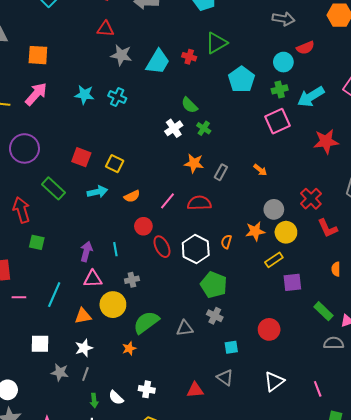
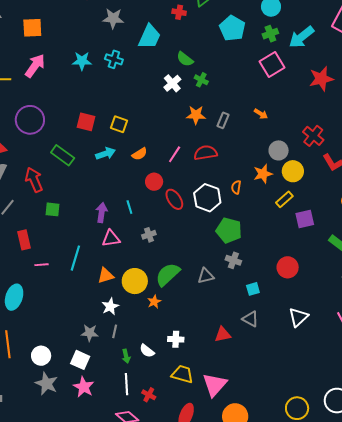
cyan trapezoid: (158, 62) -> (150, 37), moved
yellow circle: (113, 305) -> (135, 281), moved
white square: (40, 344) -> (80, 360), moved, turned 30

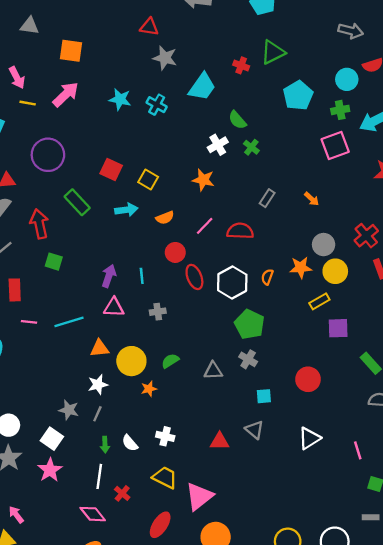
orange star: (196, 115) -> (203, 180), moved
cyan line: (75, 258) -> (69, 322), turned 45
green semicircle: (168, 274) -> (170, 361), size x0.6

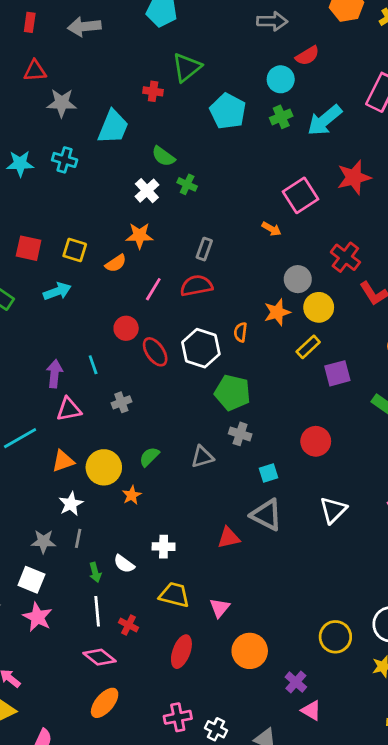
pink square: (335, 146) -> (300, 195), moved
gray rectangle: (267, 198) -> (204, 249), moved
orange semicircle: (165, 218) -> (116, 263), moved
gray triangle: (254, 430) -> (266, 515), size x1.4
pink triangle: (199, 496) -> (220, 608), size x0.6

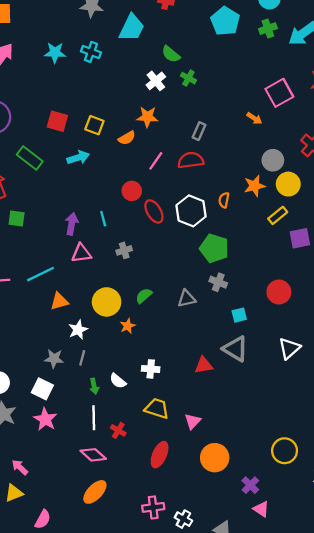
orange triangle: (63, 461) -> (59, 301), moved

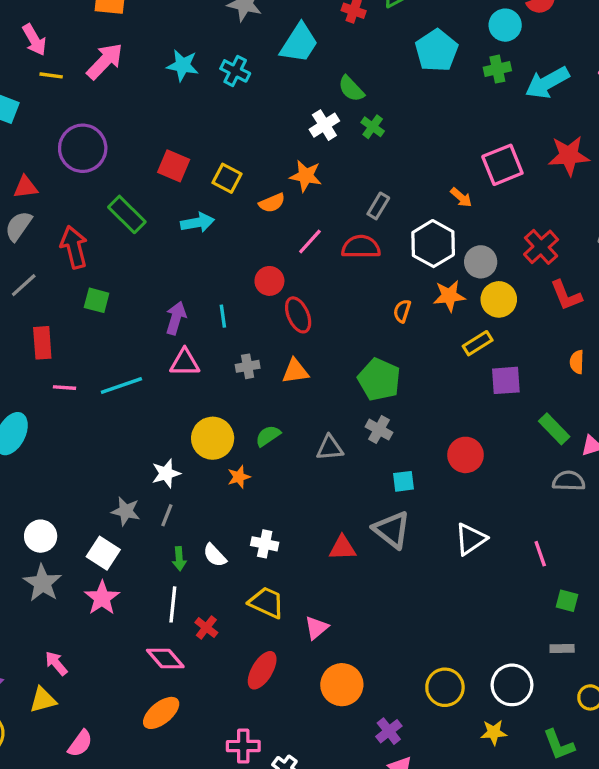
white hexagon: (191, 211) -> (433, 244), moved
orange triangle: (59, 301) -> (295, 371), moved

